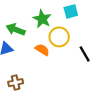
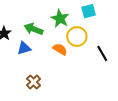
brown cross: (16, 83) -> (34, 82), turned -32

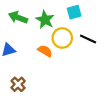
green arrow: (34, 29) -> (18, 17), moved
black line: (102, 53) -> (88, 39), moved, turned -35

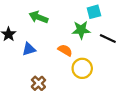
green star: (45, 20) -> (81, 30), moved, turned -30
yellow circle: (62, 38) -> (82, 68), moved

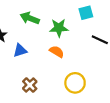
green star: (81, 30) -> (59, 28), moved
yellow circle: (82, 68) -> (75, 83), moved

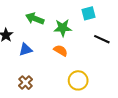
brown cross: (30, 85) -> (26, 83), moved

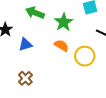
green star: (63, 28) -> (64, 22), turned -30
yellow circle: (78, 80) -> (85, 56), moved

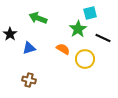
green star: (64, 22) -> (78, 29), moved
brown cross: (25, 78) -> (29, 80), turned -32

